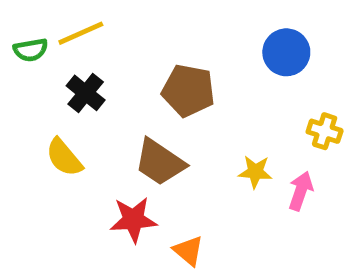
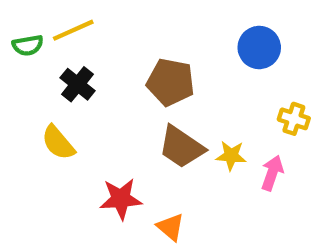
brown trapezoid: (160, 162) -> (181, 147), moved

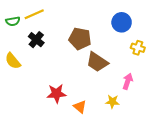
yellow cross: (294, 119) -> (138, 48), moved
yellow semicircle: (58, 143) -> (13, 61), moved
brown trapezoid: (181, 147) -> (97, 62), moved
yellow star: (231, 156) -> (112, 102), moved

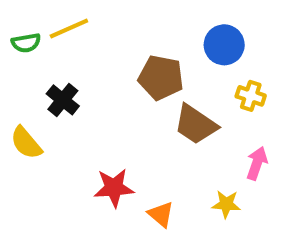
blue circle: (122, 22) -> (224, 45), moved
black cross: (36, 40) -> (63, 100), moved
yellow cross: (138, 48) -> (251, 96), moved
yellow semicircle: (13, 61) -> (26, 143), moved

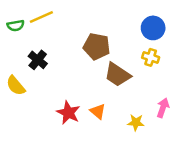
blue circle: (224, 45) -> (153, 28), moved
pink arrow: (257, 163) -> (163, 108), moved
red star: (114, 188) -> (68, 113), turned 30
orange triangle: (161, 214) -> (98, 111), moved

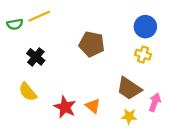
brown trapezoid: (117, 75) -> (129, 88), moved
yellow semicircle: (16, 86) -> (28, 92), moved

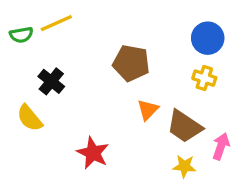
yellow semicircle: (28, 92) -> (30, 118), moved
orange triangle: (93, 106) -> (148, 110), moved, turned 35

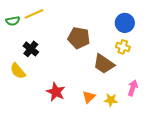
orange triangle: (148, 110) -> (89, 97), moved
brown trapezoid: (184, 126) -> (104, 64), moved

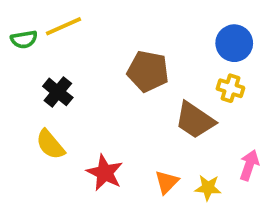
yellow semicircle: (18, 71) -> (50, 145), moved

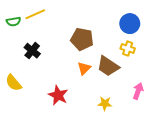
yellow semicircle: (50, 145) -> (13, 83), moved
orange triangle: (167, 182) -> (84, 68), moved
yellow star: (208, 188) -> (105, 104), moved

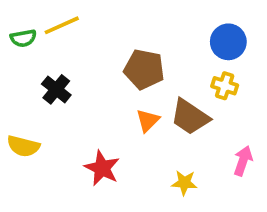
yellow semicircle: (13, 83) -> (23, 146), turned -36

